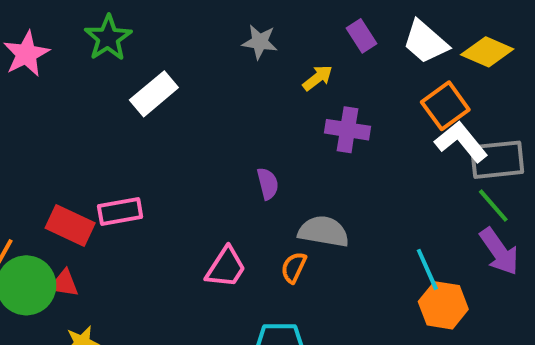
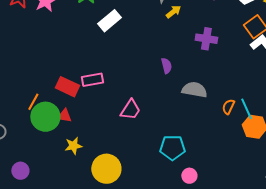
yellow arrow: (318, 78) -> (173, 12), moved
pink trapezoid: (226, 267) -> (130, 110), moved
orange semicircle: (294, 267) -> (228, 107), moved

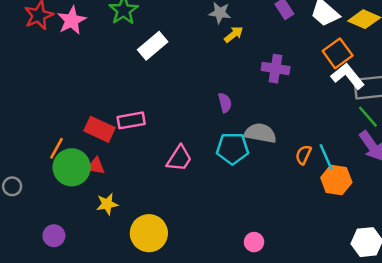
cyan pentagon: (172, 148) -> (232, 148), moved
purple circle: (20, 171) -> (54, 236), moved

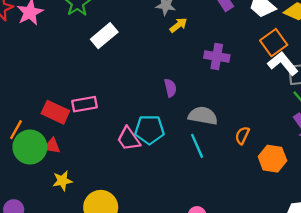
cyan pentagon: (232, 148) -> (149, 130), moved
cyan line: (326, 157) -> (197, 146), moved
pink trapezoid: (179, 158) -> (129, 139), turned 112

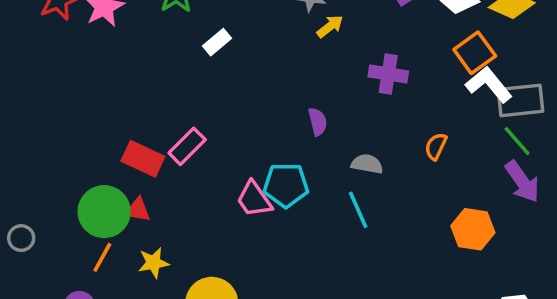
white rectangle: (104, 36) -> (217, 42), size x0.7
pink rectangle: (84, 104) -> (187, 146), turned -35
gray semicircle: (203, 116) -> (367, 164), size x0.7
orange line: (16, 130) -> (102, 257), moved
orange semicircle: (242, 135) -> (436, 146), moved

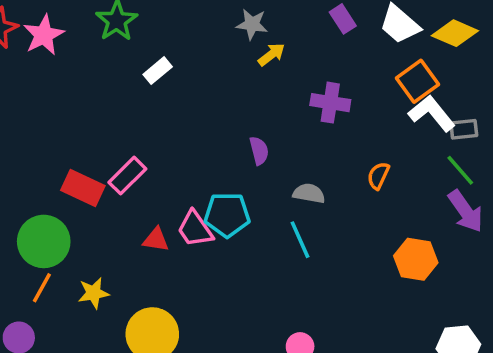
gray rectangle: (521, 100) -> (464, 129), size x0.6
red triangle: (138, 210) -> (156, 240), moved

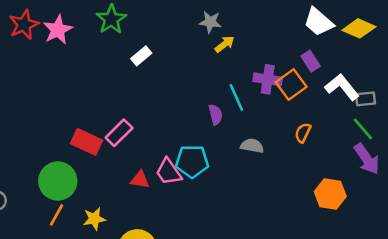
purple rectangle: (343, 19) -> (311, 61), moved
orange square: (418, 81) -> (291, 85), moved
cyan line: (300, 240) -> (236, 98), moved

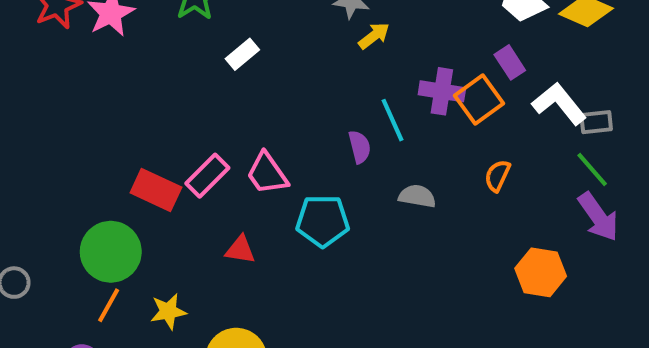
pink trapezoid: (169, 172) -> (267, 174), moved

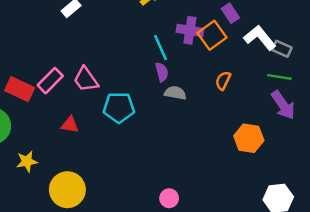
gray rectangle: (596, 122) -> (282, 49), turned 30
purple semicircle: (360, 147) -> (162, 72), moved
green line: (592, 169) -> (279, 77), turned -40

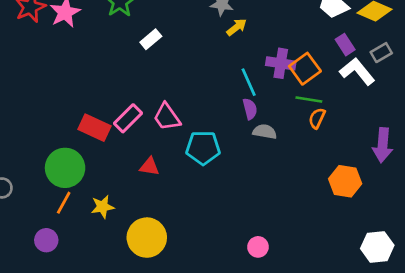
purple rectangle: (230, 13) -> (345, 45), moved
gray rectangle: (282, 49) -> (381, 53), moved, turned -54
green line: (279, 77) -> (309, 100), moved
purple arrow: (283, 105) -> (383, 145), turned 40

